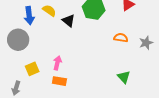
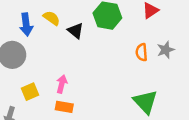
orange semicircle: (121, 38) -> (142, 52), turned -104
gray star: (146, 43) -> (166, 50), moved
green triangle: (124, 77) -> (145, 102), size x1.5

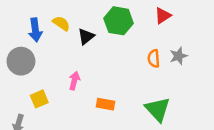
black triangle: (76, 31) -> (86, 36), turned 42
pink arrow: (62, 84) -> (74, 81), moved
orange rectangle: (64, 107) -> (106, 104), moved

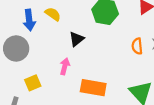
black triangle: (86, 36) -> (77, 39), moved
orange rectangle: (106, 104) -> (93, 88), size x1.5

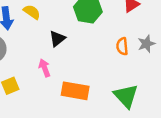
pink arrow: (65, 66) -> (45, 68), turned -35

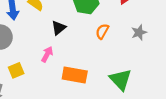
orange semicircle: (122, 46) -> (102, 31), moved, turned 35
pink arrow: (45, 68) -> (47, 54), turned 49

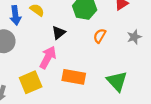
pink arrow: (47, 54) -> (48, 57), size x1.5
yellow square: (16, 70) -> (31, 82), moved, size x1.5

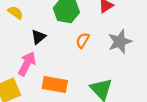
gray star: (134, 37) -> (120, 42), size x1.5

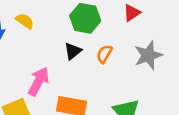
black triangle: (39, 37) -> (73, 51), moved

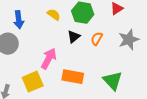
yellow semicircle: (25, 21) -> (54, 15), moved

